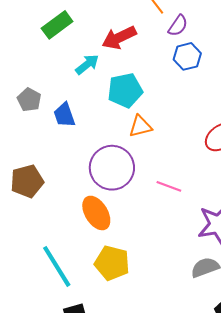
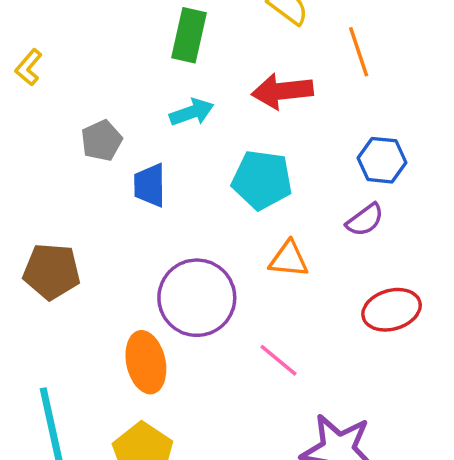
green rectangle: (57, 25) -> (189, 35), turned -60
purple semicircle: (178, 26) -> (365, 220), moved
cyan arrow: (87, 64) -> (192, 112), moved
orange triangle: (140, 126) -> (289, 259), moved

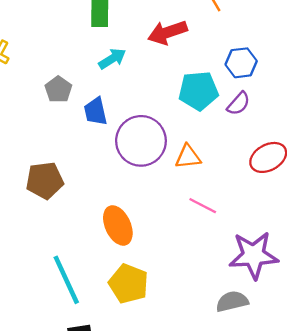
cyan pentagon: (262, 180) -> (198, 91), moved
orange triangle: (289, 259) -> (188, 157), moved
purple circle: (197, 298) -> (141, 141), moved

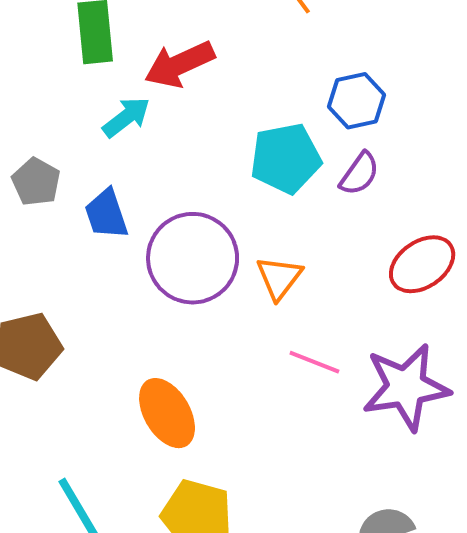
red arrow: (167, 32) -> (180, 64), moved
orange triangle: (188, 157) -> (279, 278), turned -40
purple star: (254, 255) -> (406, 387), moved

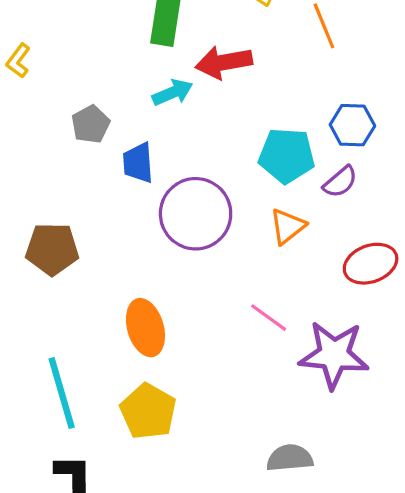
orange triangle: (279, 278) -> (288, 226), moved

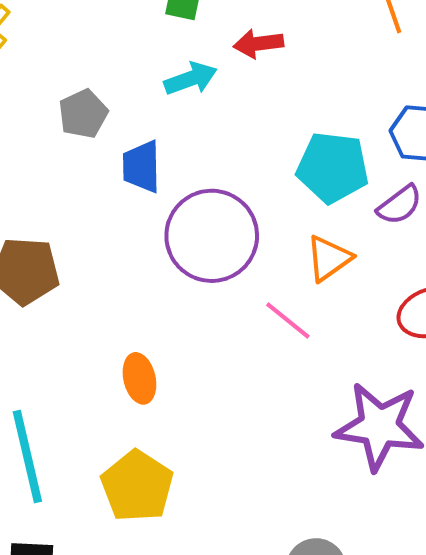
red arrow: (224, 62) -> (258, 44), size x0.7
pink line: (269, 318) -> (288, 321), moved
orange ellipse: (145, 328) -> (139, 378), size x0.7

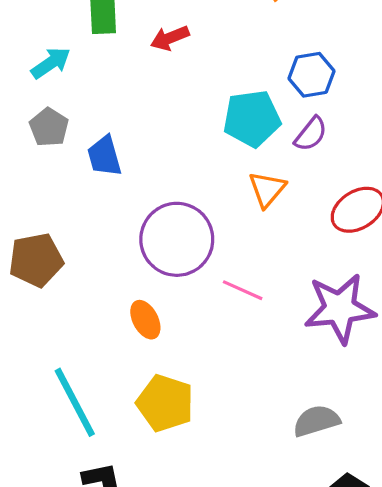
cyan arrow: (191, 79) -> (51, 63), moved
purple circle: (212, 236) -> (177, 239), moved
pink line: (288, 321) -> (243, 290), moved

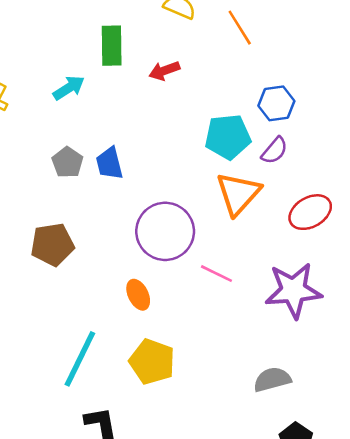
gray pentagon: (49, 127) -> (68, 162), moved
orange triangle: (267, 189) -> (238, 194), size x1.5
cyan line: (75, 402) -> (80, 359), turned 52

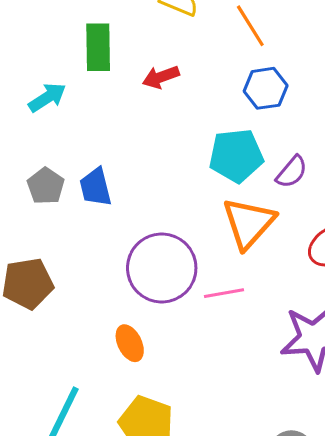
blue hexagon: (276, 103) -> (266, 88), moved
pink line: (216, 274) -> (224, 293), moved, turned -36

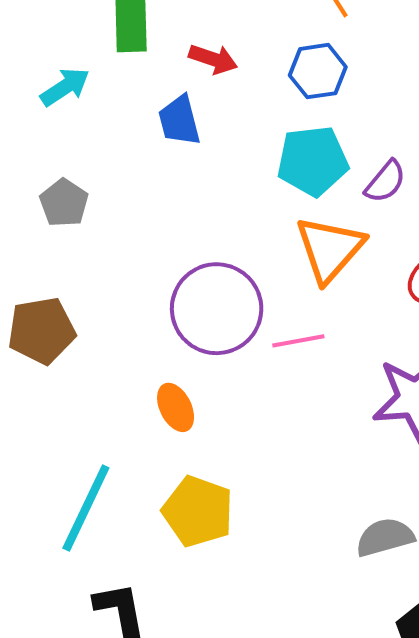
red arrow: (161, 77) -> (213, 59), turned -141
blue hexagon: (266, 88) -> (318, 71), moved
blue trapezoid: (96, 187) -> (179, 121), moved

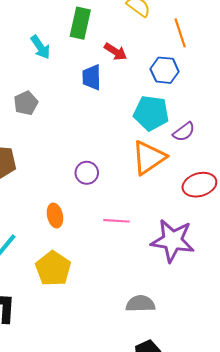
cyan arrow: (65, 87) -> (40, 47), turned 75
purple circle: (217, 309) -> (87, 173), size x0.5
pink line: (298, 341) -> (117, 221), moved

